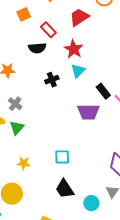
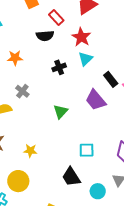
purple trapezoid: (88, 112) -> (96, 100), turned 50
green triangle: (17, 128) -> (61, 112), moved
cyan square: (62, 157) -> (87, 150), moved

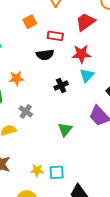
red rectangle: (56, 17) -> (55, 36), turned -35
red star: (81, 37) -> (81, 54), turned -30
cyan square: (87, 150) -> (57, 172), moved

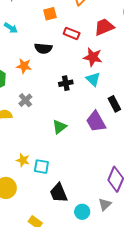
black semicircle: (45, 55) -> (43, 48), moved
cyan triangle: (87, 75) -> (93, 79), turned -42

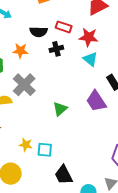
red rectangle: (72, 33) -> (64, 27), moved
black cross: (66, 83) -> (56, 49), moved
gray cross: (25, 100) -> (24, 85), size x1.6

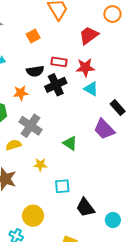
black cross: (56, 49) -> (56, 85), size x1.5
green triangle: (60, 109) -> (70, 143), turned -35
yellow star: (26, 145) -> (40, 165), moved

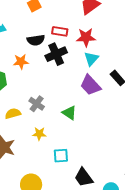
cyan triangle: (91, 89) -> (91, 59), turned 42
gray cross: (30, 126) -> (37, 104), moved, size x0.7
purple trapezoid: (104, 129) -> (90, 85), moved

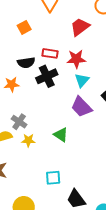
gray cross: (37, 104) -> (19, 122), moved
yellow star: (39, 134) -> (28, 140), moved

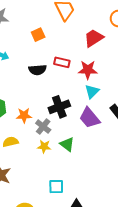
black cross: (47, 76) -> (59, 107), moved
orange star: (12, 84) -> (24, 115), moved
gray cross: (19, 122) -> (43, 127), moved
yellow star: (28, 140) -> (44, 147), moved

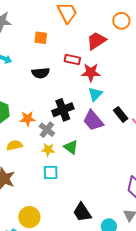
orange square: (38, 35) -> (41, 38), turned 32
red rectangle: (62, 62) -> (72, 59), moved
cyan square: (56, 187) -> (51, 172), moved

